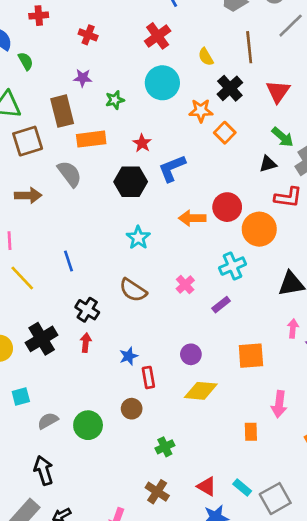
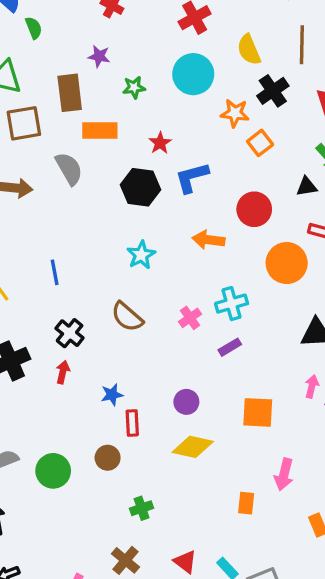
yellow semicircle: (206, 57) -> (249, 50), size x1.4
red circle: (227, 207) -> (254, 209), moved
cyan cross: (233, 266) -> (232, 304), moved

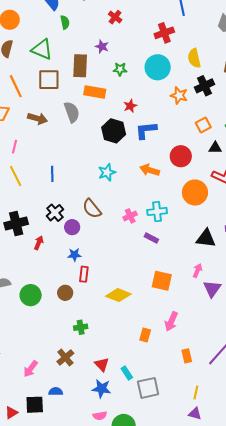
orange square: (260, 143) -> (203, 125), moved
purple rectangle: (230, 347) -> (151, 238), turned 48
red arrow: (63, 372) -> (39, 243), moved
purple circle: (186, 402) -> (72, 227), moved

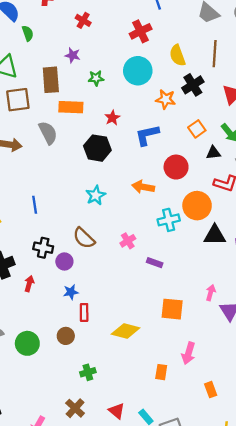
blue L-shape: (146, 130) -> (147, 135), moved
cyan cross: (157, 212) -> (169, 220), moved
black cross: (55, 213) -> (43, 248), turned -30
black triangle: (206, 238) -> (215, 235), moved

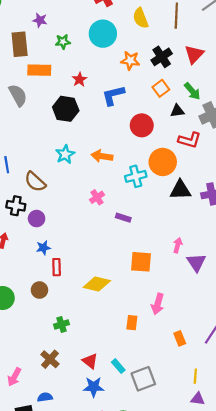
black cross: (193, 85) -> (162, 57), moved
orange arrow: (143, 187) -> (102, 156), moved
brown semicircle: (84, 238) -> (35, 182), moved

